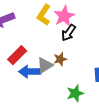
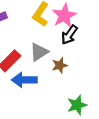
gray triangle: (45, 65) -> (39, 52), moved

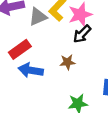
gray triangle: (39, 52) -> (38, 17), moved

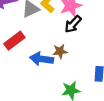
blue arrow: (31, 70) -> (42, 59), moved

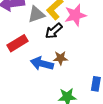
black arrow: (73, 24) -> (54, 31), moved

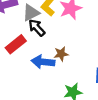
black arrow: (54, 31) -> (37, 28), moved, turned 96

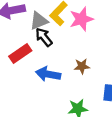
brown star: (61, 54) -> (82, 66), moved

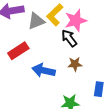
black arrow: (44, 37) -> (69, 38), moved

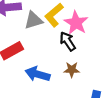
pink star: (76, 20) -> (76, 23), turned -30

